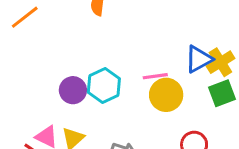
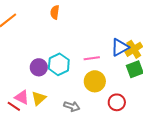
yellow circle: (166, 95) -> (95, 81), moved

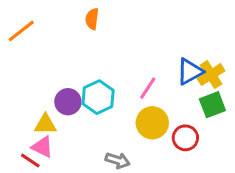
pink line: (92, 58) -> (148, 88), turned -49
yellow triangle: (39, 98) -> (45, 124), moved, turned 42
red circle: (117, 102) -> (185, 138), moved

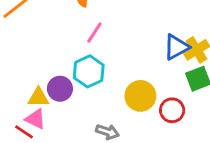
pink line: (148, 88) -> (94, 33), moved
purple circle: (68, 102) -> (60, 89), moved

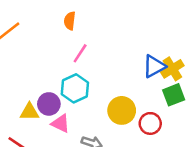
pink triangle: (35, 119) -> (61, 123), moved

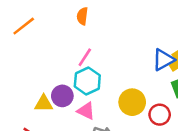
pink line: (80, 53) -> (85, 57), moved
pink triangle: (61, 123) -> (86, 111), moved

